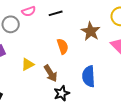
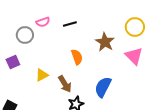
blue semicircle: (89, 76) -> (103, 87), turned 30

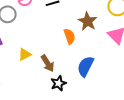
orange semicircle: (77, 57) -> (70, 36), moved

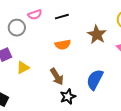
orange semicircle: (70, 36) -> (63, 45), moved, turned 98
yellow triangle: (25, 54) -> (23, 68), moved

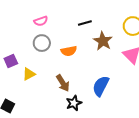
black line: (62, 17) -> (85, 23), moved
gray circle: (17, 28) -> (42, 43), moved

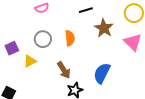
gray circle: (42, 43) -> (43, 39), moved
orange semicircle: (69, 51) -> (70, 38), turned -84

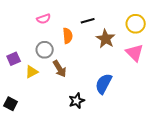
orange semicircle: (70, 38) -> (68, 36), moved
brown arrow: (64, 70) -> (60, 69), moved

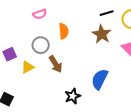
black line: (88, 21) -> (107, 13), moved

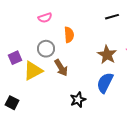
brown star: (102, 34) -> (107, 55), moved
yellow triangle: (28, 67) -> (33, 71), size x1.5

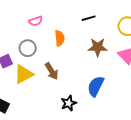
black line: (112, 17) -> (89, 18), moved
gray circle: (46, 49) -> (28, 48), moved
brown star: (107, 55) -> (98, 47), moved, turned -30

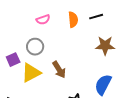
orange semicircle: (60, 38) -> (73, 20), moved

